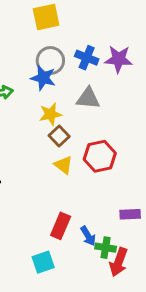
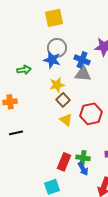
blue cross: (87, 58) -> (82, 60), moved
green cross: (106, 248) -> (83, 158), moved

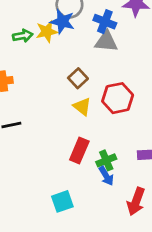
yellow star: (57, 85) -> (47, 32), moved
green cross: (83, 158) -> (106, 160), turned -32
red rectangle: (64, 162) -> (79, 150), moved

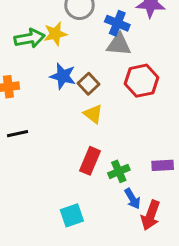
blue star: (62, 22) -> (63, 76), moved
green arrow: (23, 36) -> (30, 38), size x1.4
red hexagon: (118, 98) -> (142, 81), moved
blue arrow: (106, 176) -> (132, 199), moved

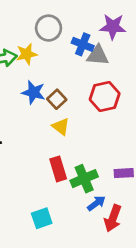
gray triangle: (119, 44) -> (98, 55), moved
red rectangle: (90, 161) -> (58, 169), turned -40
green cross: (119, 171) -> (84, 179), size x1.4
blue arrow: (132, 199) -> (96, 203), turned -96

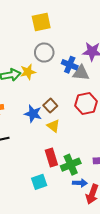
blue star: (33, 92) -> (33, 114), moved
blue arrow: (96, 203) -> (80, 183), turned 40
cyan square: (42, 218) -> (39, 182), moved

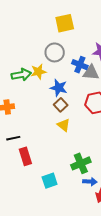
yellow square: (41, 22) -> (65, 23), moved
blue star: (33, 114) -> (59, 88), moved
red rectangle: (51, 158) -> (25, 156), moved

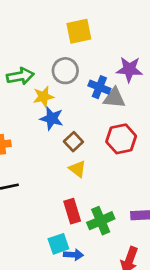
green arrow: (21, 75) -> (20, 76), moved
blue star: (59, 88) -> (52, 118), moved
red rectangle: (25, 156) -> (72, 211), moved
blue arrow: (90, 182) -> (73, 255), moved

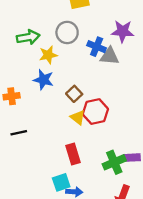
blue star: (52, 118) -> (43, 80), moved
red hexagon: (121, 139) -> (95, 112), moved
green cross: (101, 221) -> (114, 162), moved

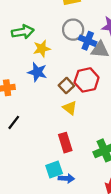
gray circle: (67, 32) -> (73, 30), moved
red hexagon: (95, 112) -> (87, 80), moved
black line: (19, 133) -> (14, 122), turned -40

